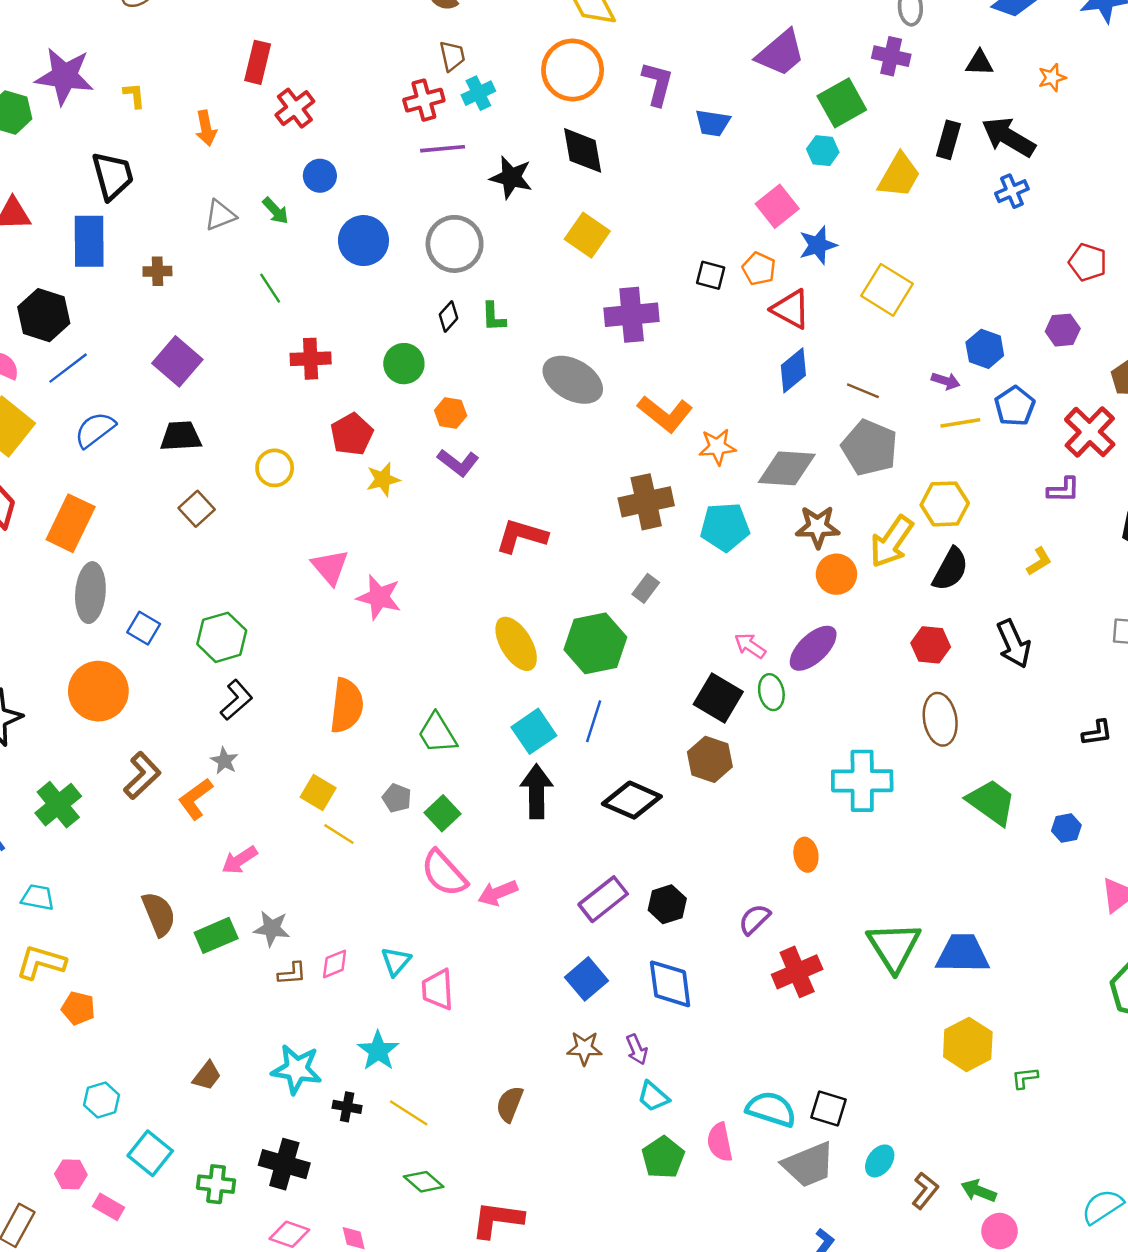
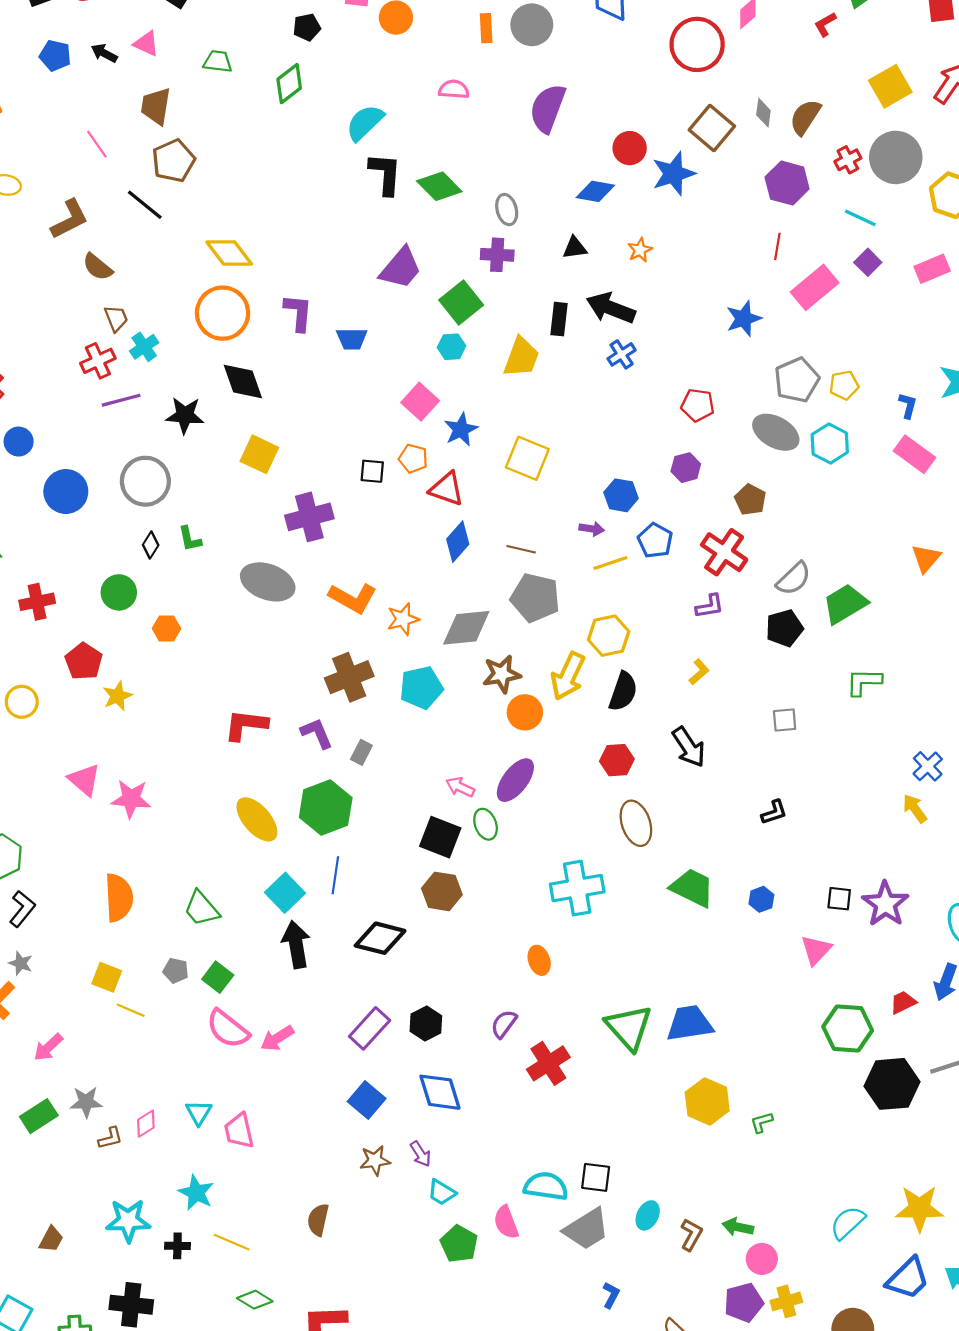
purple L-shape: (458, 463) -> (317, 733), moved, turned -141

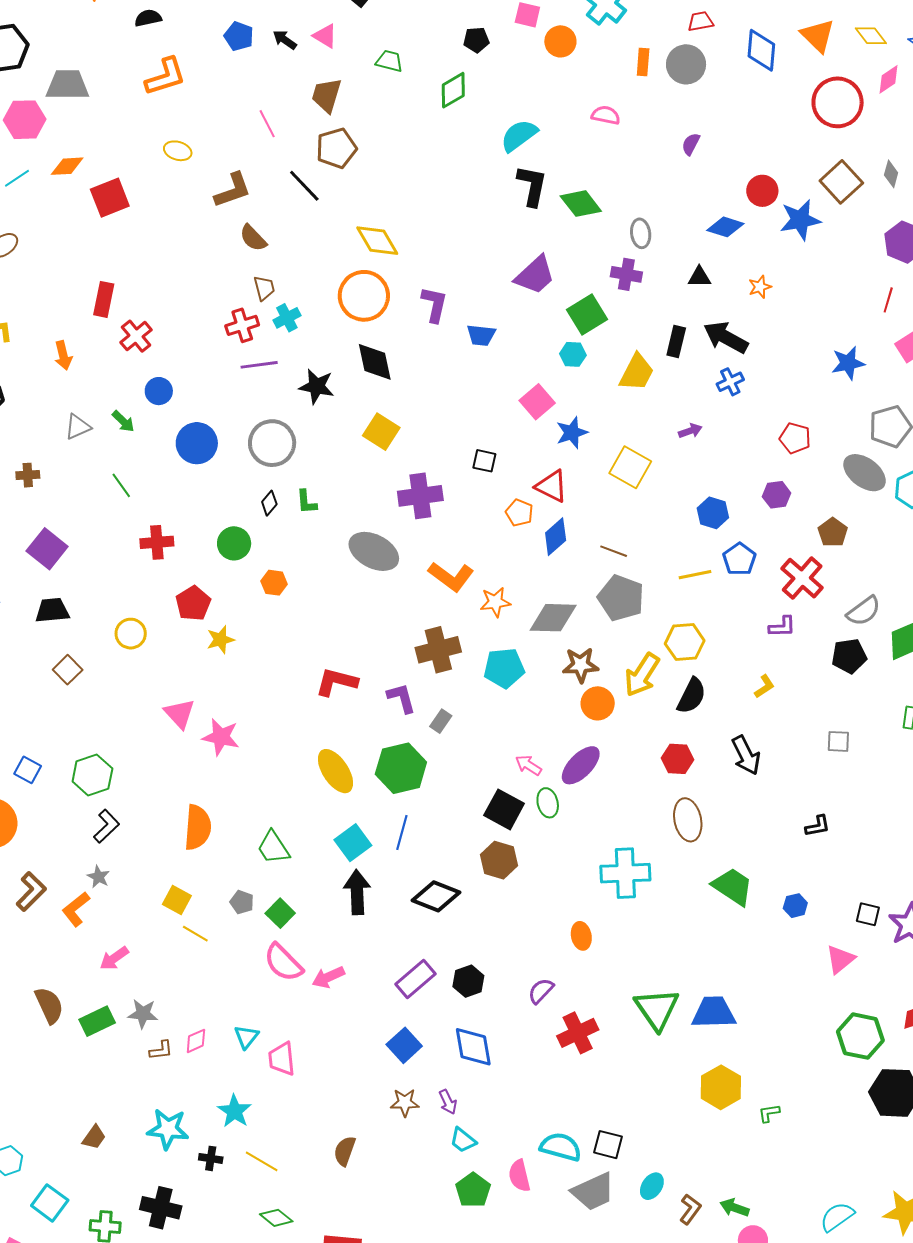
purple semicircle: (548, 108) -> (691, 144), size x0.5
orange pentagon: (413, 459) -> (519, 513), moved
purple arrow: (592, 529) -> (690, 431), moved, turned -35

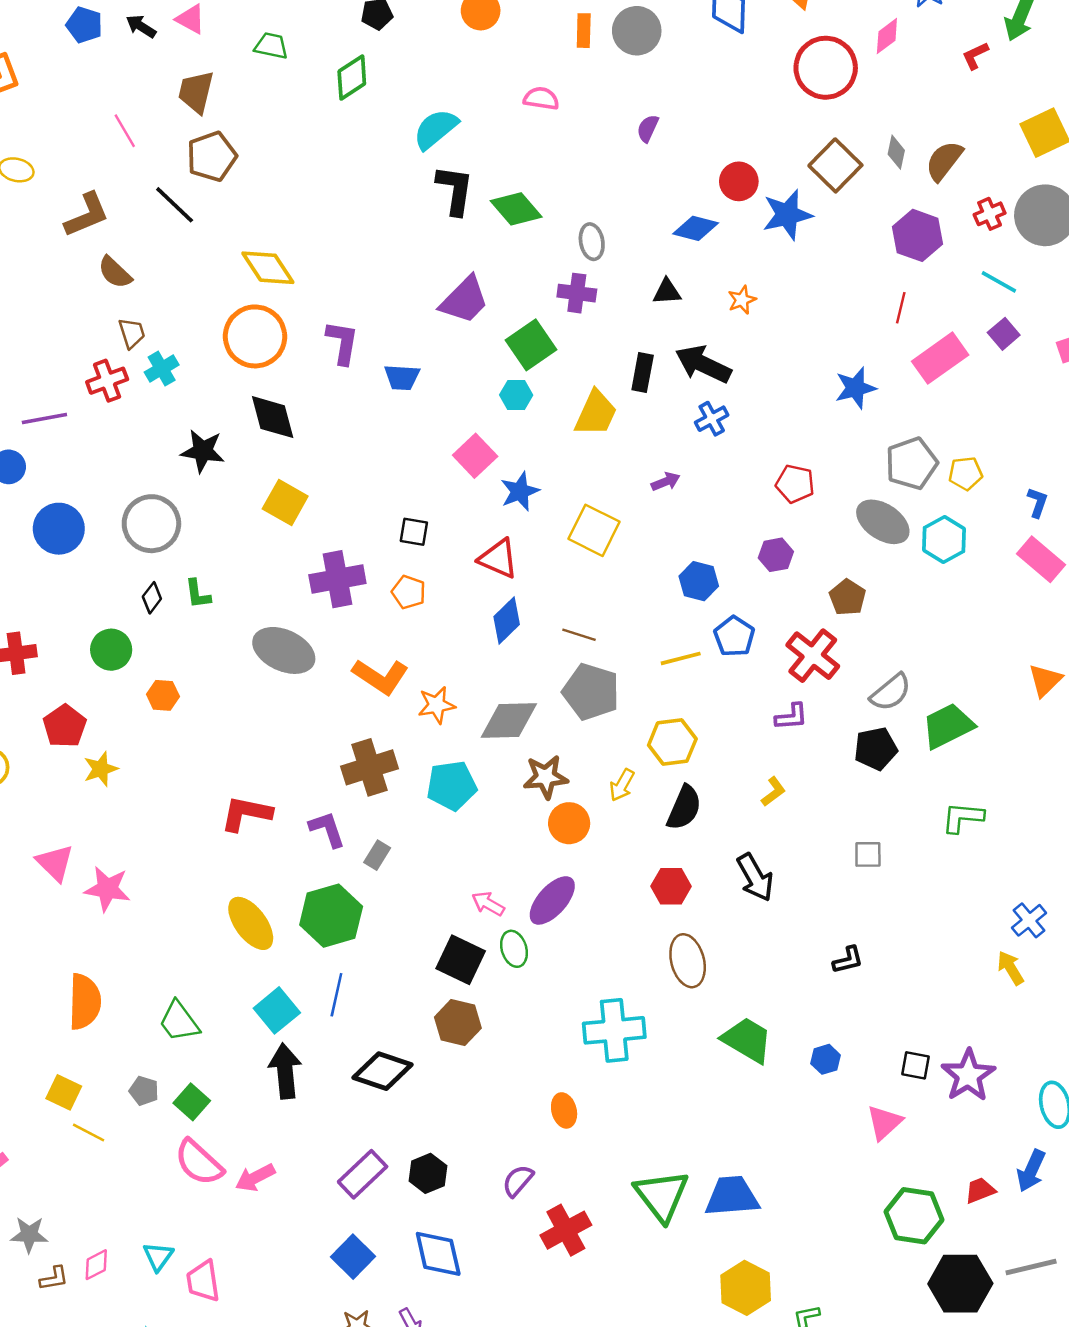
purple line: (259, 365) -> (44, 418), moved
orange pentagon: (519, 513) -> (409, 592), moved
yellow arrow: (642, 675) -> (622, 785), size x0.6

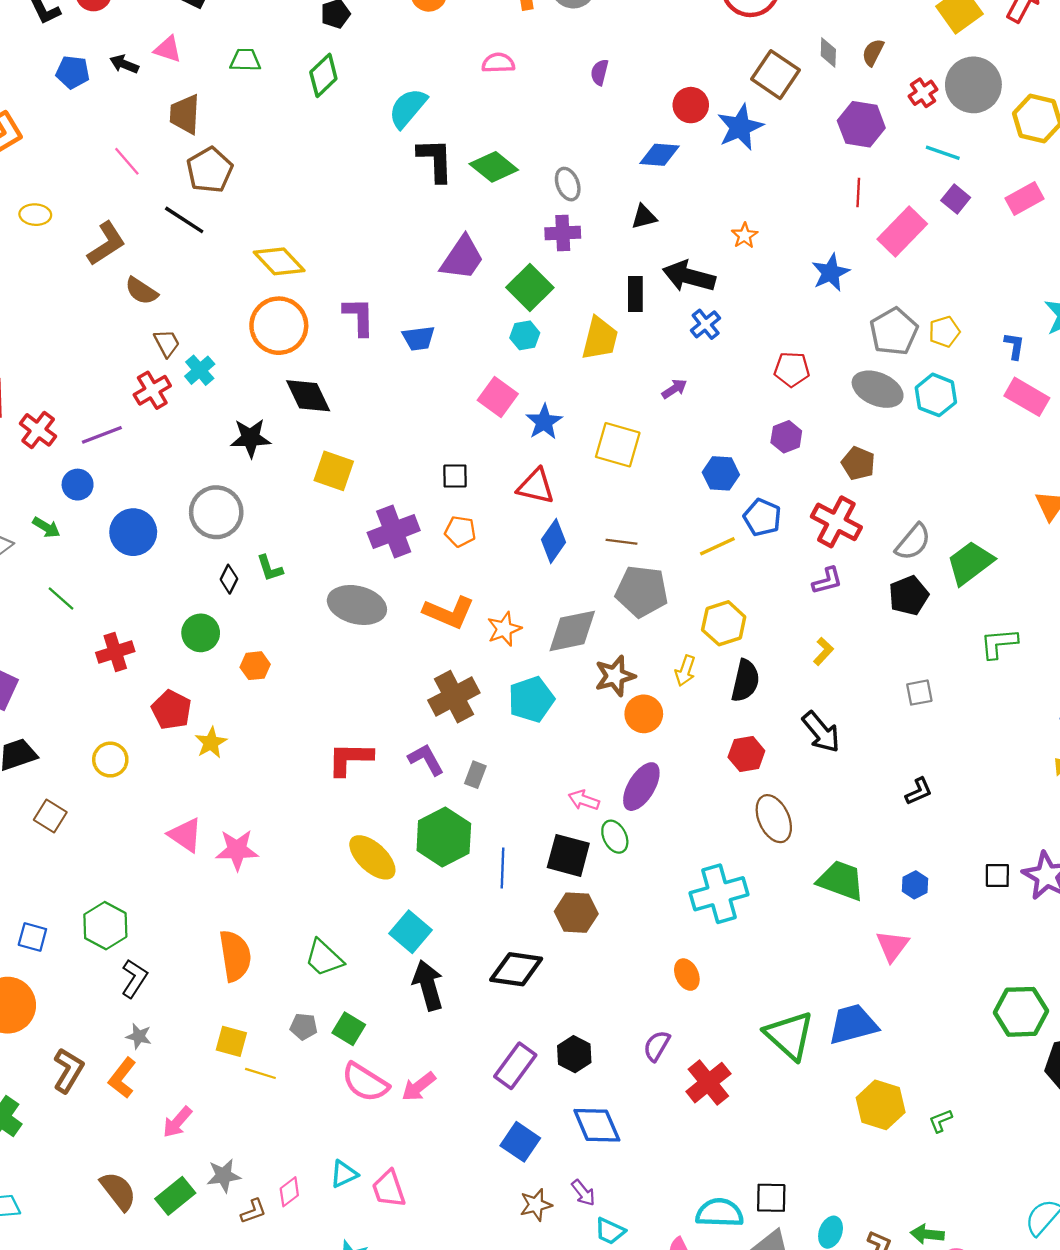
brown semicircle: (944, 161) -> (873, 52), size x0.7
orange star: (742, 300) -> (744, 236), moved
blue line: (336, 995) -> (503, 868), moved
pink triangle: (884, 1123) -> (892, 946), moved
cyan triangle: (158, 1256) -> (344, 1174), turned 40

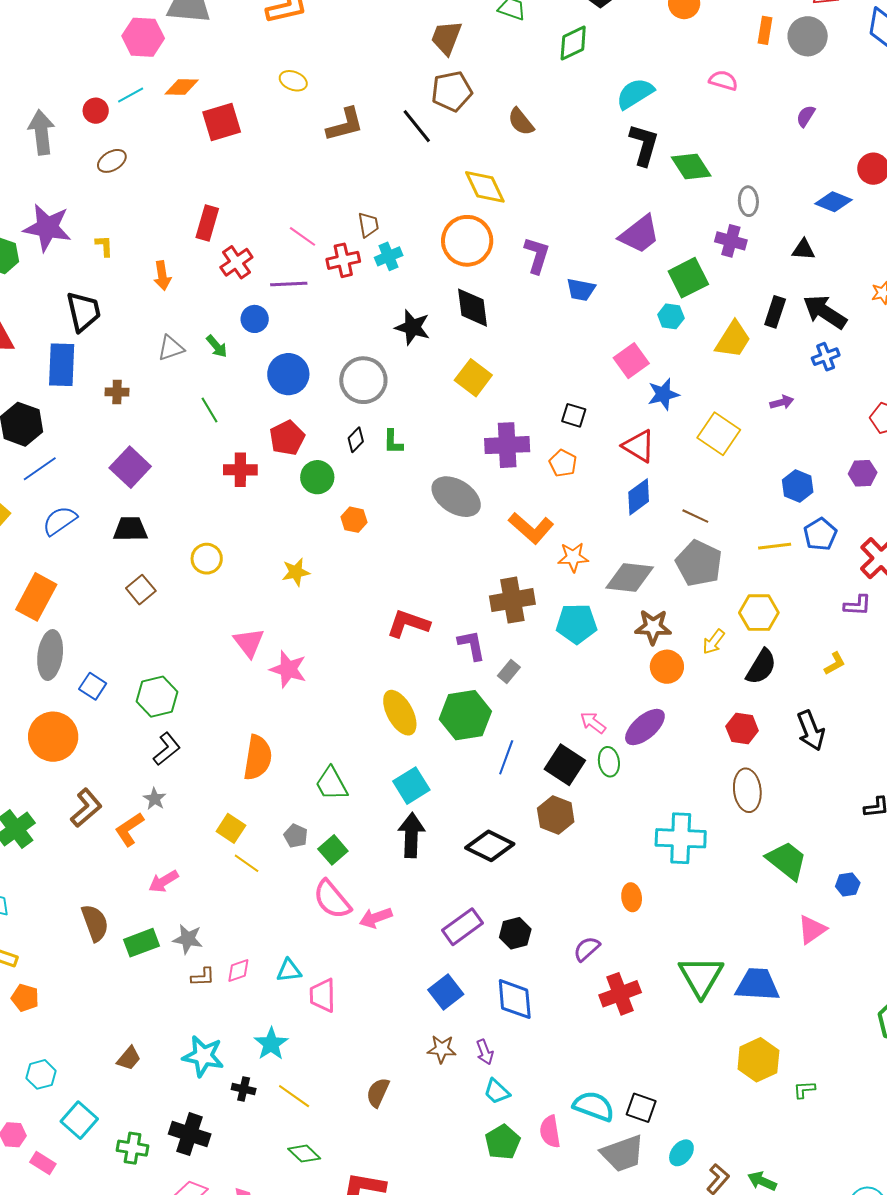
pink line: (127, 161) -> (302, 236), moved, turned -32
brown semicircle: (141, 291) -> (521, 122), moved
red pentagon: (171, 710) -> (287, 438), moved

